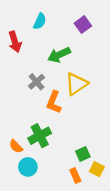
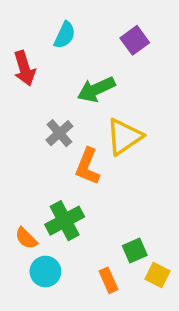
orange rectangle: (75, 176) -> (108, 280), moved

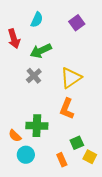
green arrow: (96, 89) -> (41, 51), moved
orange L-shape: (87, 166) -> (67, 109), moved
green cross: (65, 221) -> (37, 126), turned 30

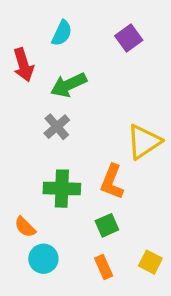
yellow triangle: (71, 78) -> (144, 142), moved
green cross: (37, 126) -> (62, 189), moved
green square: (77, 143) -> (107, 225), moved

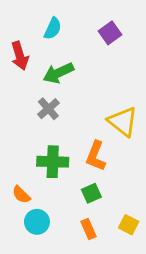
yellow triangle: (144, 142) -> (123, 122), turned -48

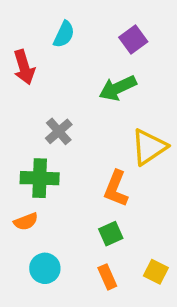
green arrow: (58, 73) -> (118, 88), moved
yellow triangle: (123, 122) -> (149, 147), turned 48
green cross: (53, 162) -> (40, 178), moved
orange semicircle: (21, 195) -> (26, 222), moved, turned -66

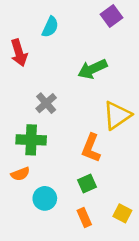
purple square: (133, 39) -> (111, 16), moved
cyan circle: (45, 268) -> (45, 198), moved

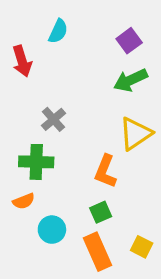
purple square: (111, 16) -> (129, 41), moved
green arrow: (92, 69) -> (131, 80), moved
orange rectangle: (84, 217) -> (98, 252), size x1.6

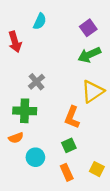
orange rectangle: (98, 252) -> (67, 172), size x0.7

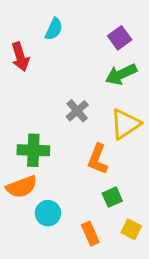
gray cross: (36, 82) -> (77, 111), moved
orange semicircle: (16, 138) -> (22, 187), size x1.5
green square: (69, 145) -> (112, 197), moved

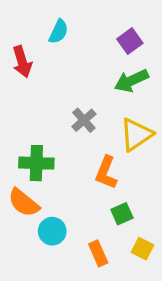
orange semicircle: (22, 187) -> (24, 203), turned 60

